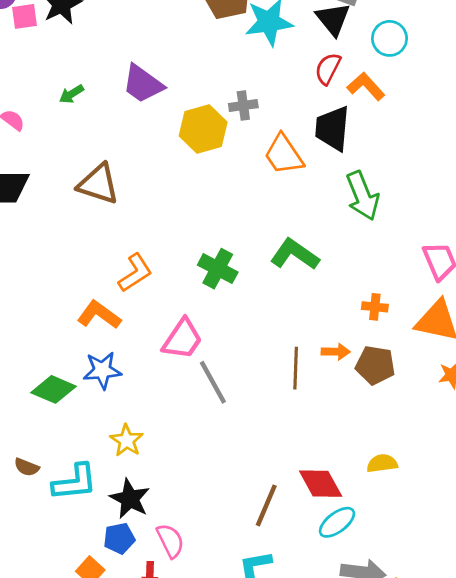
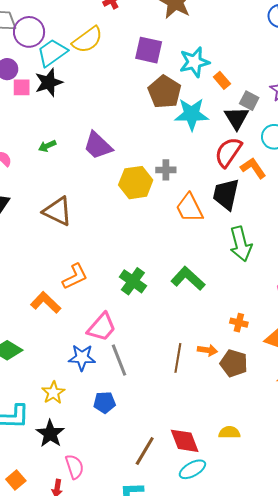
red semicircle: (328, 69) -> (228, 152), size x1.4
blue star: (102, 370) -> (82, 358), moved
blue pentagon: (119, 538) -> (104, 402), moved

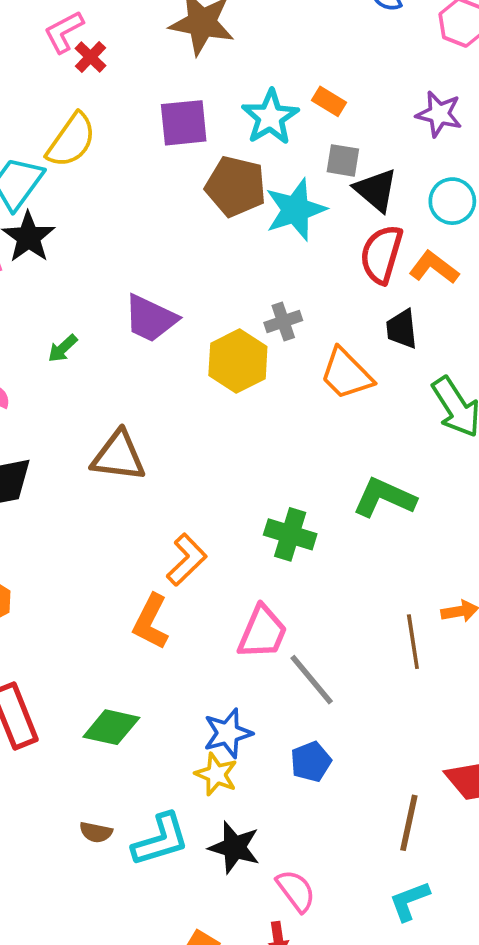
orange rectangle: (222, 80) -> (329, 101), moved
gray square: (249, 101) -> (343, 160), moved
black trapezoid: (226, 194) -> (402, 329), size x0.7
orange L-shape: (46, 302) -> (151, 622), turned -88
blue star: (82, 358) -> (228, 733), moved

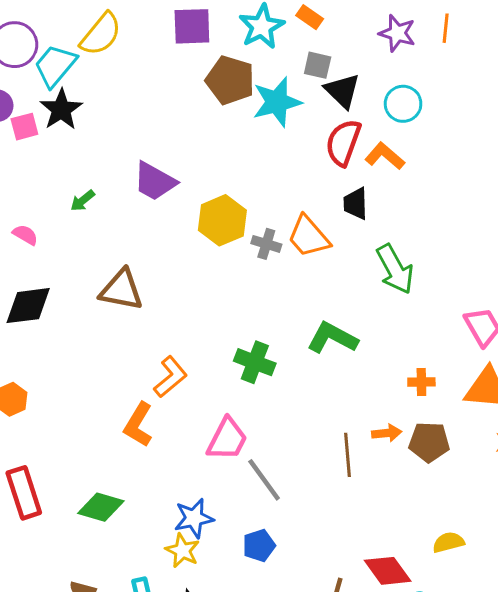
gray cross: (283, 322) -> (266, 244), moved, turned 32

